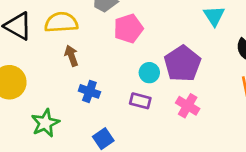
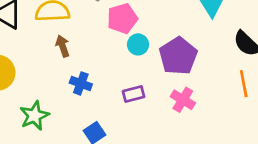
cyan circle: (149, 73) -> (138, 44), moved
purple rectangle: (140, 101) -> (134, 94), turned -30

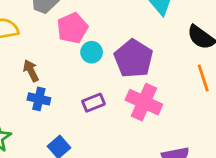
brown arrow: (63, 46) -> (31, 71), moved
pink cross: (183, 100) -> (144, 102), size x1.4

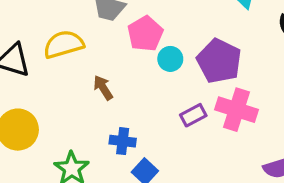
blue cross: (39, 99) -> (123, 141), moved
purple rectangle: (93, 103) -> (193, 115), moved

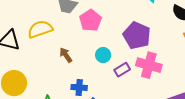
cyan circle: (170, 59) -> (103, 55), moved

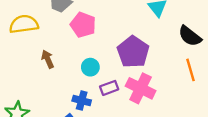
pink pentagon: (90, 20) -> (83, 25), turned -30
blue cross: (79, 87) -> (82, 101), moved

